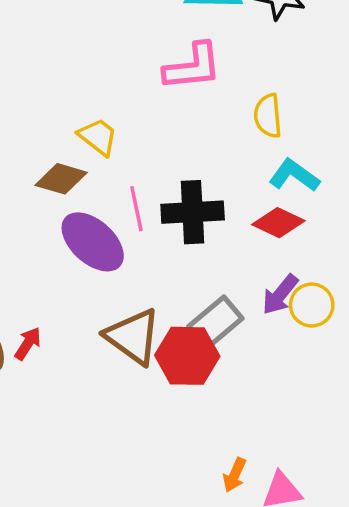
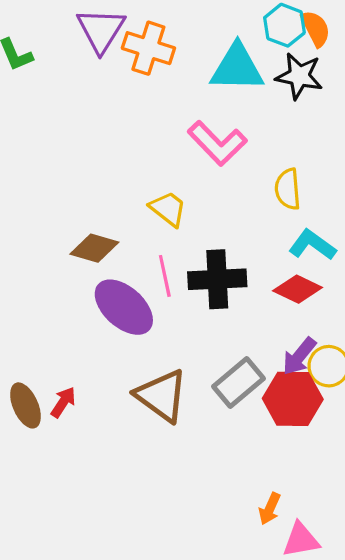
pink L-shape: (193, 67) -> (217, 143), turned 52
yellow trapezoid: (98, 137) -> (168, 209), moved
red hexagon: (187, 356) -> (293, 399), moved
orange arrow: (235, 475) -> (270, 509), moved

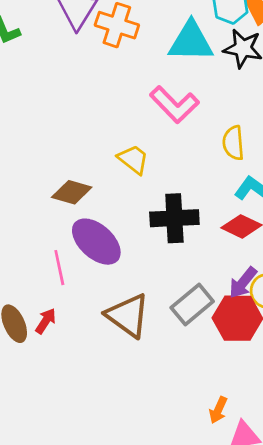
pink line: (165, 276) -> (59, 268), moved

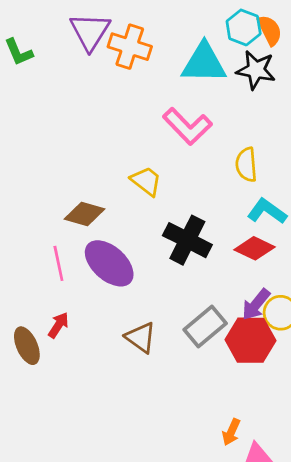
black cross: (174, 218) -> (187, 240), turned 30
pink line: (59, 268) -> (58, 263), moved
brown triangle: (128, 315) -> (141, 337), size x0.7
red arrow: (46, 321) -> (58, 325), moved

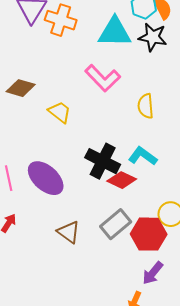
yellow trapezoid: (146, 181) -> (60, 112), moved
cyan L-shape: (267, 211) -> (143, 156), moved
brown diamond: (84, 214) -> (21, 88), moved
red diamond: (255, 248) -> (122, 180), moved
purple arrow: (256, 305) -> (153, 273), moved

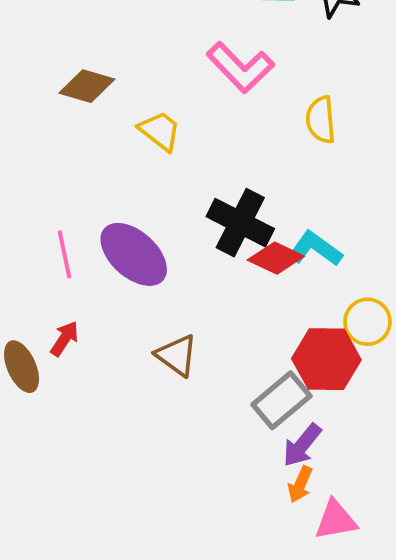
cyan L-shape: (143, 156) -> (315, 249), moved
gray rectangle: (116, 224) -> (281, 400), moved
purple arrow: (153, 273) -> (302, 445), moved

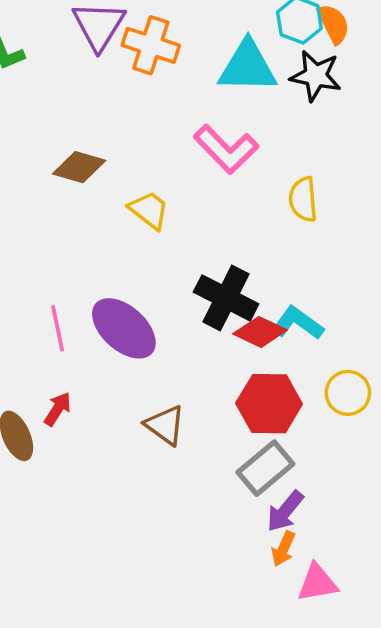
red hexagon: (326, 359) -> (269, 404), moved

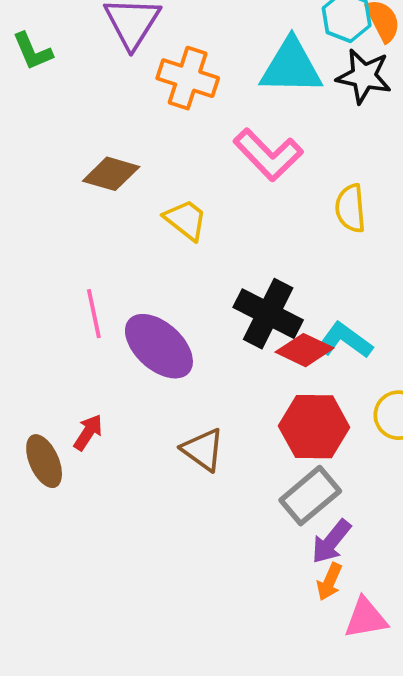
orange cross: (151, 45) -> (188, 78), moved
pink line: (58, 328) -> (94, 314), moved

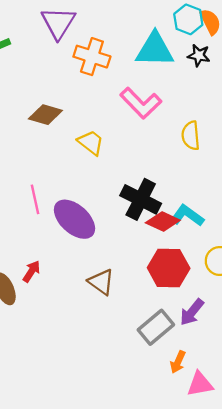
black star: (364, 76) -> (199, 55), size x0.7
gray rectangle: (310, 496) -> (156, 327), moved
purple arrow: (331, 542) -> (192, 312), moved

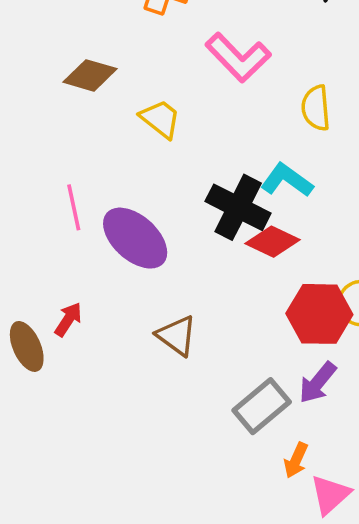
cyan L-shape: (187, 216) -> (287, 180), moved
red hexagon: (169, 268) -> (319, 314), moved
pink triangle: (200, 384) -> (330, 495), turned -32

